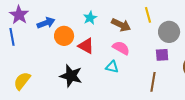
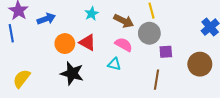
gray circle: (169, 32) -> (149, 33), moved
orange circle: (64, 36) -> (65, 44), moved

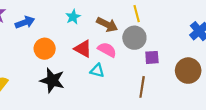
red triangle: (88, 42) -> (83, 49), moved

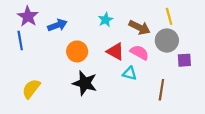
brown line: (142, 87) -> (161, 90), moved

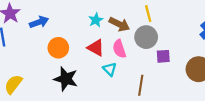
cyan star: (106, 20) -> (96, 20), moved
pink semicircle: (139, 53) -> (119, 49), turned -138
cyan triangle: (130, 73) -> (110, 69), turned 32

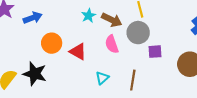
red triangle: (96, 48) -> (78, 52), moved
cyan triangle: (110, 69) -> (102, 78), moved, turned 32
black star: (66, 79) -> (35, 74), moved

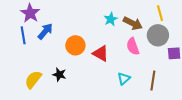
blue arrow: (33, 18) -> (45, 31), moved, turned -30
black star: (35, 74) -> (59, 75), size x0.6

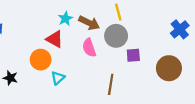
orange circle: (75, 45) -> (41, 60), moved
red triangle: (101, 53) -> (55, 39), moved
cyan triangle: (124, 79) -> (58, 78), moved

